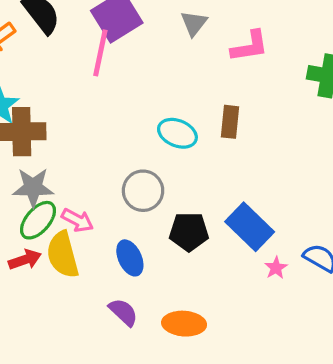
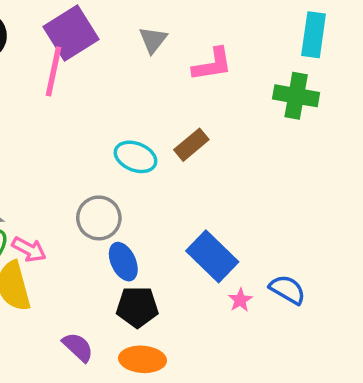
brown rectangle: (230, 122) -> (191, 145), turned 44
black pentagon: (189, 232) -> (137, 307), moved
blue ellipse: (130, 258) -> (123, 262), moved

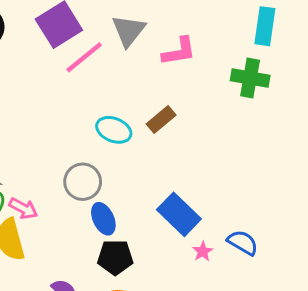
gray triangle: (153, 40) -> (129, 31), size x1.4
pink line: (53, 71) -> (84, 57), moved, turned 39

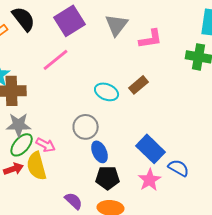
pink line: (84, 57) -> (56, 60), moved
blue semicircle: (243, 242) -> (179, 168), moved
pink star: (203, 251) -> (150, 180), moved, size x1.6

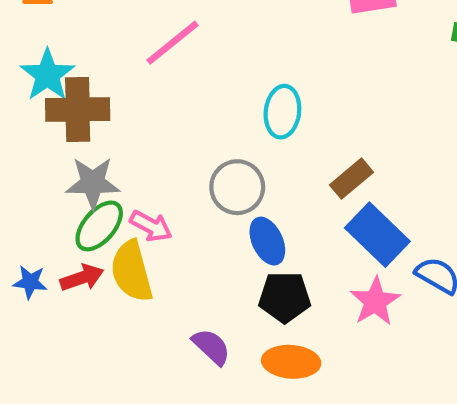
brown rectangle: (139, 85) -> (351, 179), moved
cyan ellipse: (107, 92) -> (282, 112), turned 75

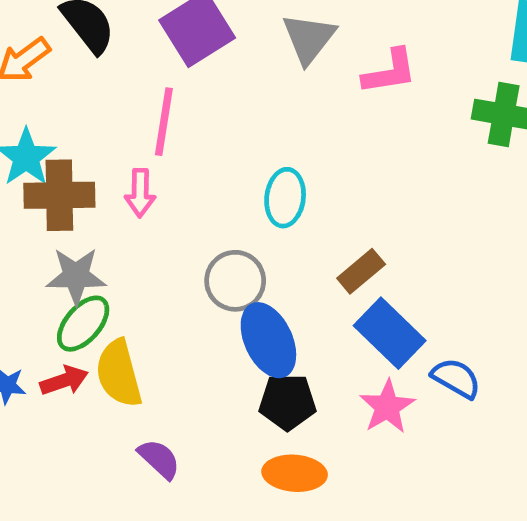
pink line: (173, 43) -> (164, 122), turned -42
pink arrow: (151, 226) -> (140, 193), moved, turned 63
blue ellipse: (267, 241) -> (268, 340), size x1.4
purple semicircle: (211, 347) -> (159, 459), moved

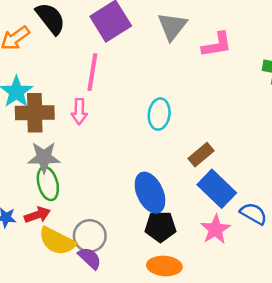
gray circle: (235, 281) -> (90, 236), moved
green ellipse: (83, 324) -> (48, 183), turned -56
yellow semicircle: (119, 373) -> (57, 241), moved, turned -48

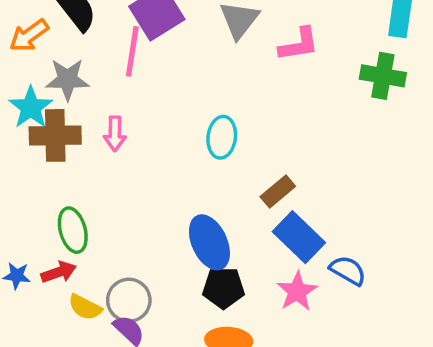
pink line: (92, 72) -> (132, 51), moved
gray star: (44, 157) -> (68, 79), moved
yellow semicircle: (57, 241) -> (85, 307), size x0.7

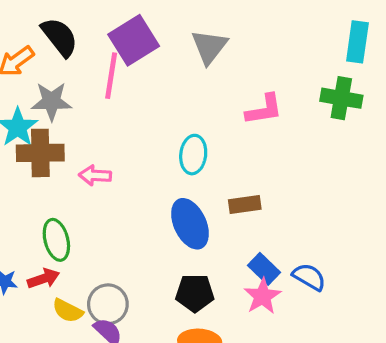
pink L-shape: (299, 44) -> (264, 109), moved
pink arrow: (115, 134) -> (95, 175), moved, turned 92
brown rectangle: (278, 192) -> (245, 204), turned 32
blue rectangle: (299, 237) -> (264, 269), moved, size x0.7
blue ellipse: (209, 242) -> (190, 224), moved

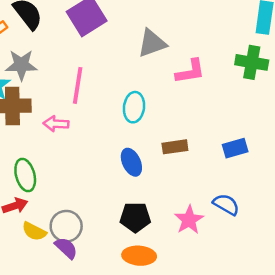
gray triangle: (209, 47) -> (152, 43), moved, turned 32
pink line: (111, 76) -> (78, 85), moved
blue ellipse: (190, 224) -> (131, 162), size x0.7
blue rectangle: (264, 269) -> (235, 148), moved, turned -60

